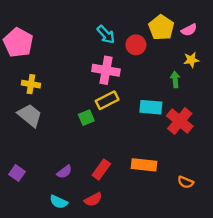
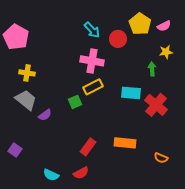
purple semicircle: (64, 172) -> (45, 115), moved

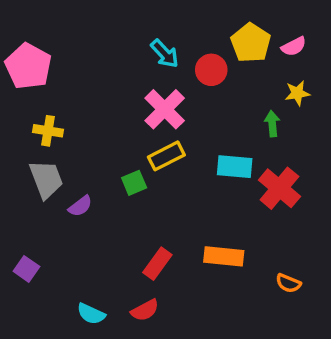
pink cross: (92, 61) -> (165, 109), turned 35
gray trapezoid: (26, 100) -> (46, 179), turned 30

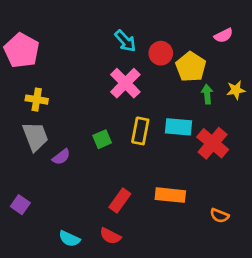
yellow pentagon: (251, 43) -> (191, 67), moved
yellow star: (297, 93) -> (236, 90), moved
yellow rectangle: (166, 156) -> (140, 131), moved, turned -52
red semicircle: (145, 310) -> (110, 236), turned 55

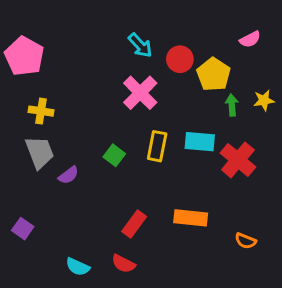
green square: (102, 139) -> (114, 155), turned -30

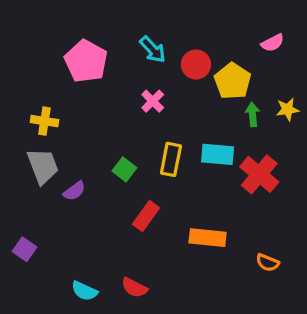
pink pentagon: (24, 56) -> (86, 61), moved
pink cross: (140, 93) -> (153, 101), size x0.6
red rectangle: (134, 224) -> (146, 216), moved

